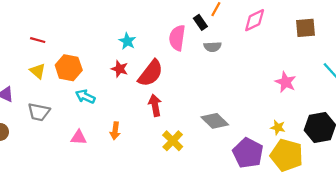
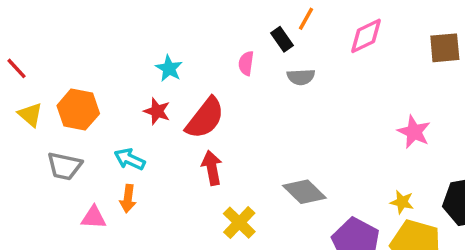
pink semicircle: (177, 38) -> (246, 63), size x0.6
red line: (38, 40) -> (17, 68), moved, turned 32
cyan arrow: (85, 97) -> (130, 159), moved
gray trapezoid: (39, 112) -> (65, 166), moved
orange arrow: (115, 131) -> (128, 199), moved

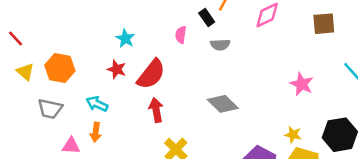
gray diamond: (304, 192) -> (223, 104), moved

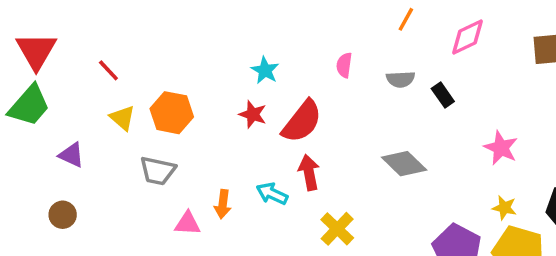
black rectangle: (207, 17) -> (443, 95), moved
pink star: (302, 84) -> (501, 148), moved
cyan arrow: (97, 104) -> (272, 194), moved

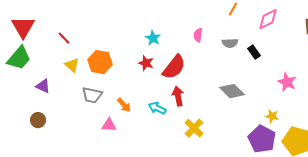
orange arrow: (223, 204) -> (124, 105), moved, turned -49
yellow star: (504, 208) -> (272, 116), moved

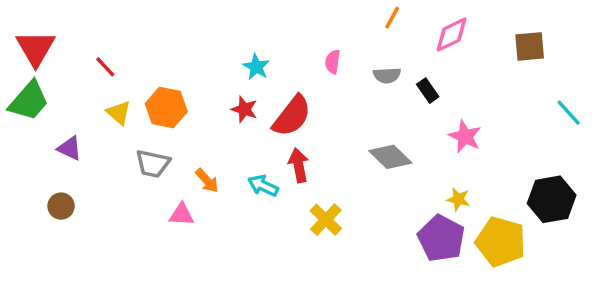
pink star: (287, 82) -> (465, 136), moved

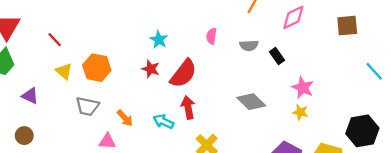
yellow star: (458, 199) -> (300, 112), moved

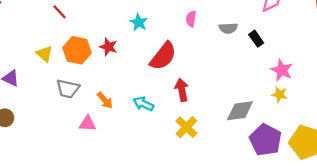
red line: (55, 40) -> (60, 12), moved
red star: (151, 69) -> (108, 47), moved
gray diamond: (251, 102) -> (240, 111), moved, turned -52
red arrow: (188, 107) -> (182, 90), moved

